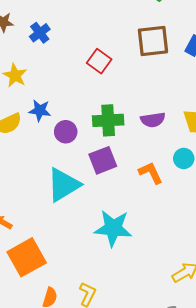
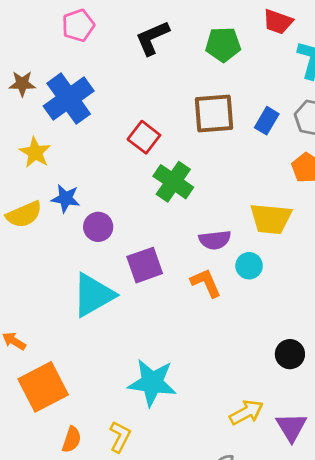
blue cross: (40, 33) -> (69, 99), size x1.8
green cross: (108, 120) -> (173, 182), moved, turned 36
purple semicircle: (153, 120) -> (215, 240), moved
cyan star: (113, 228) -> (152, 383), moved

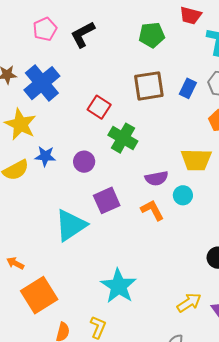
black L-shape: (152, 38) -> (83, 34), moved
yellow star: (35, 152) -> (20, 124), size x1.4
purple circle: (98, 227) -> (84, 162), moved
cyan star: (152, 383) -> (119, 286), turned 30

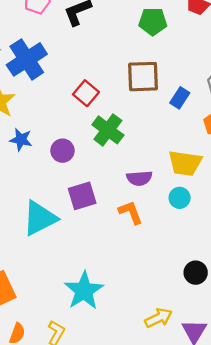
blue rectangle: (188, 88) -> (180, 98), moved
cyan circle: (183, 195) -> (180, 198), moved

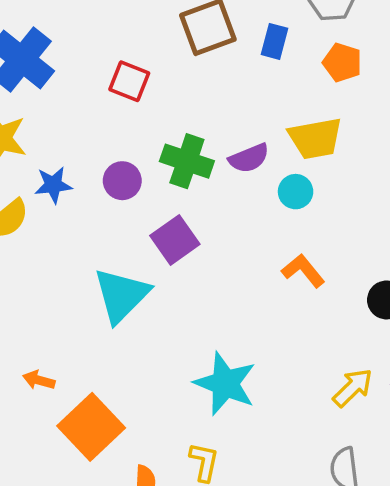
green cross: (108, 130) -> (187, 161), moved
purple semicircle: (139, 178) -> (249, 158), moved
cyan circle: (180, 198) -> (296, 192), moved
orange L-shape: (131, 212) -> (303, 271), moved

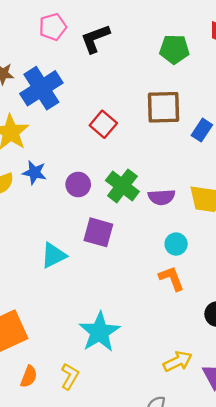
cyan circle: (296, 192) -> (176, 244), moved
purple square: (175, 240) -> (98, 232), turned 32
cyan triangle: (121, 295) -> (54, 255), size x0.7

